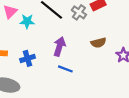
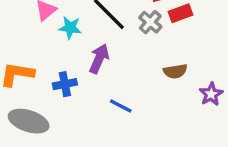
purple arrow: (59, 46) -> (99, 59), moved

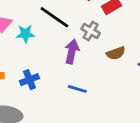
gray cross: (150, 22) -> (91, 31), moved
purple arrow: (99, 59) -> (72, 52), moved

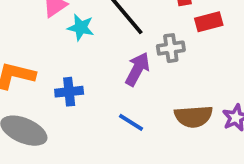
gray cross: (91, 31) -> (171, 48), turned 36
brown semicircle: (116, 53) -> (193, 116), moved, size x1.4

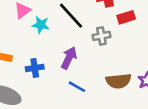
purple arrow: (137, 69) -> (69, 58), moved

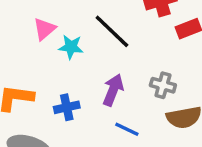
gray cross: (101, 36) -> (163, 85), moved, turned 30

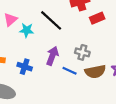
blue cross: (67, 107) -> (25, 67), turned 32
blue line: (127, 129) -> (70, 71), moved

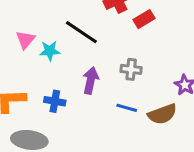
blue line: (70, 71) -> (127, 108), moved
brown semicircle: (95, 72) -> (162, 114), moved

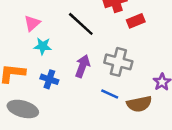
cyan star: (50, 51) -> (43, 46), moved
gray cross: (131, 69) -> (118, 62), size x1.5

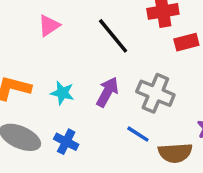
cyan star: (43, 46) -> (62, 93), moved
blue cross: (49, 79) -> (66, 142), moved

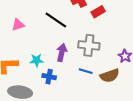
pink triangle: (49, 26) -> (18, 25), turned 32
blue cross: (66, 142) -> (49, 77), moved

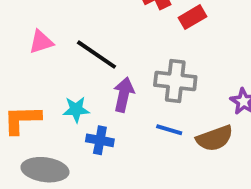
black line: (56, 20) -> (97, 55), moved

